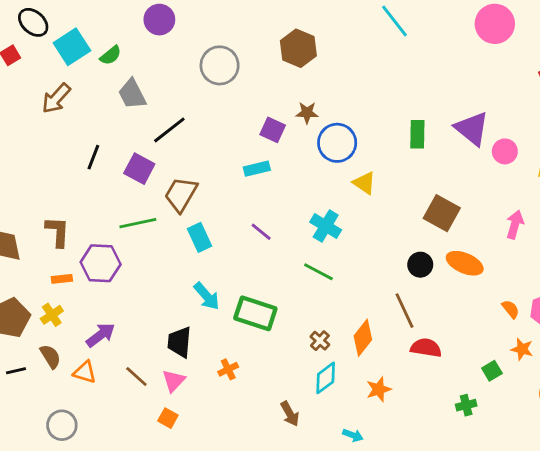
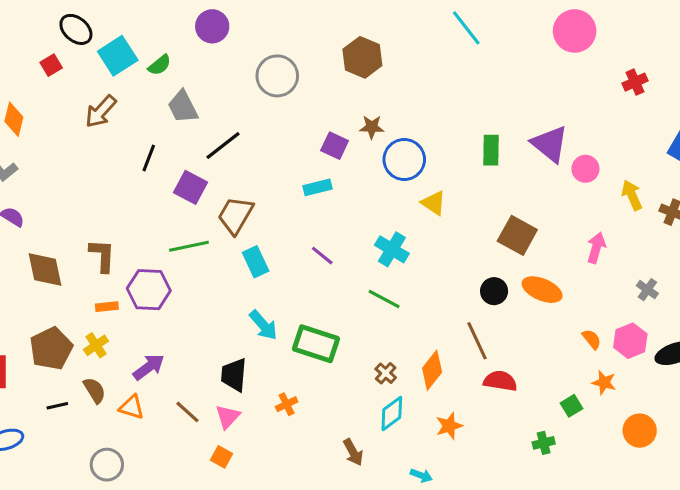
black line: (93, 157) -> (149, 158), moved

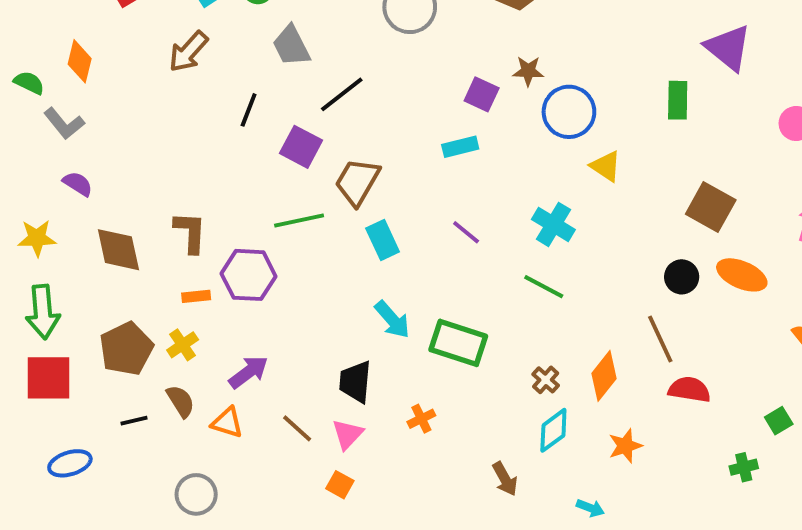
purple triangle: (550, 144) -> (728, 48), moved

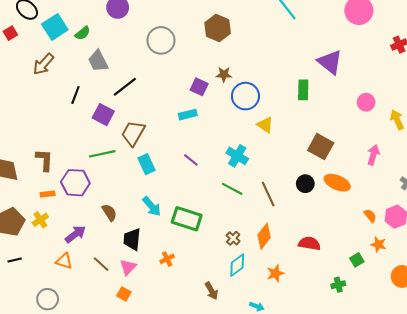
brown line: (660, 339) -> (268, 194), moved
brown semicircle: (181, 401) -> (109, 213), moved

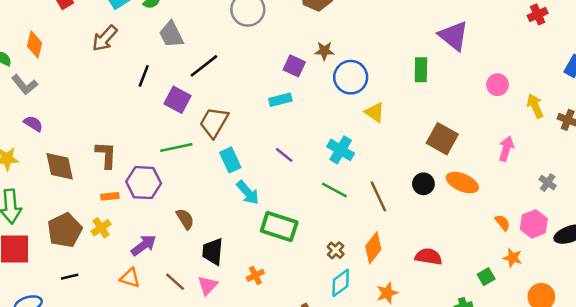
cyan arrow: (152, 206) -> (248, 193), moved

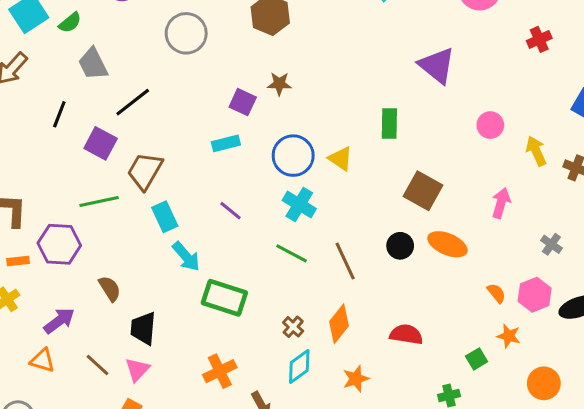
green rectangle: (421, 70) -> (389, 124), moved
blue circle: (351, 77) -> (293, 156), moved
orange cross: (255, 275) -> (220, 371), moved, size x1.5

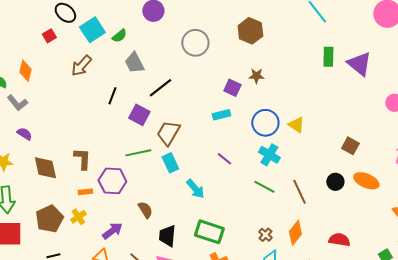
green rectangle: (389, 124) -> (328, 57), moved
brown square: (423, 191) -> (350, 146), size x0.7
cyan rectangle: (165, 217) -> (170, 163), moved
green rectangle: (224, 298) -> (209, 232), moved

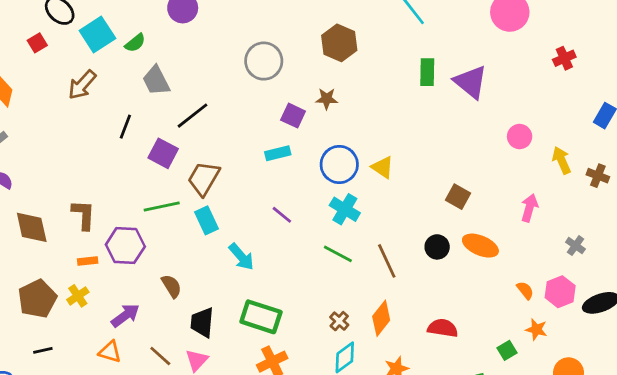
brown hexagon: (250, 31) -> (339, 43), moved
gray circle: (195, 43) -> (264, 61), moved

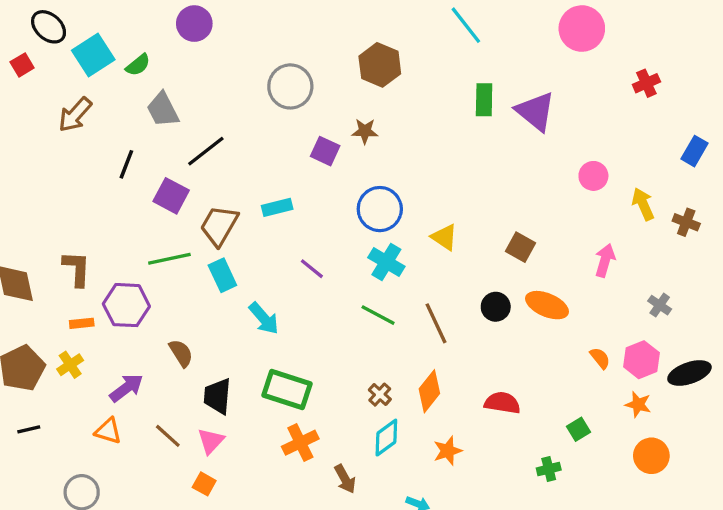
cyan rectangle: (278, 153) -> (277, 207), moved
yellow triangle: (383, 167) -> (444, 237), moved
orange star: (536, 329) -> (638, 404), moved

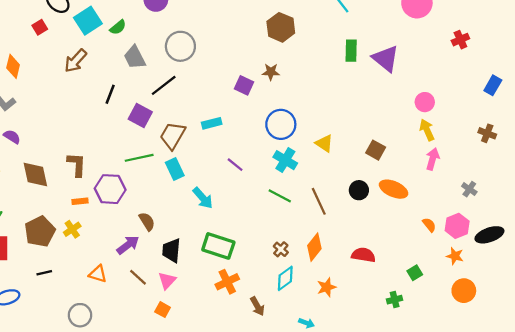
gray circle: (290, 86) -> (180, 46), moved
yellow arrow: (643, 204) -> (427, 130), moved
purple arrow: (126, 388) -> (128, 245), moved

